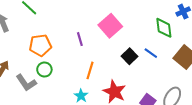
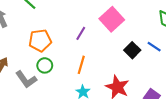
purple line: (80, 39) -> (81, 33), turned 48
orange line: (90, 70) -> (81, 65), moved

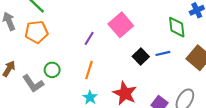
orange pentagon: (40, 40) -> (36, 32), moved
blue line: (154, 47) -> (163, 53), turned -48

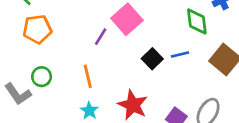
orange pentagon: (36, 32) -> (37, 29), moved
purple line: (89, 38) -> (101, 37), moved
orange line: (89, 70) -> (88, 76), turned -30

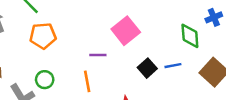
purple line: (101, 37) -> (98, 55), moved, turned 56

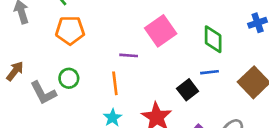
green diamond: (190, 36) -> (213, 39), moved
black square: (147, 68) -> (188, 90), moved

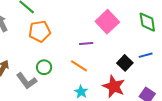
blue line: (209, 72) -> (146, 55), moved
orange line: (115, 83) -> (79, 66), turned -42
black square: (188, 90) -> (125, 63), moved

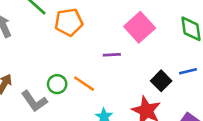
orange pentagon: (40, 31) -> (69, 22), moved
orange line: (79, 66) -> (84, 84), moved

